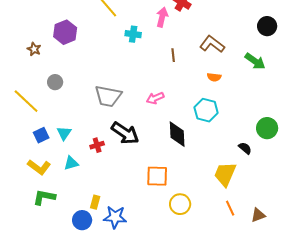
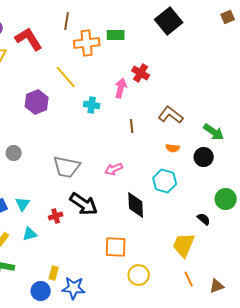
black circle: (267, 26) -> (204, 157), moved
purple hexagon: (65, 32) -> (37, 102), moved

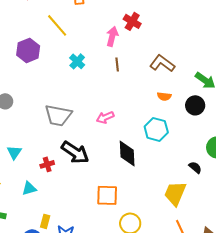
cyan cross: (92, 105) -> (77, 61), moved, turned 35
brown line: (132, 126) -> (117, 64), moved
cyan triangle: (30, 234) -> (29, 188), moved

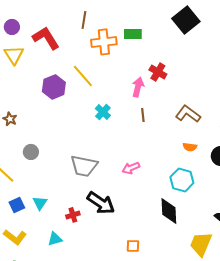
purple hexagon: (28, 50) -> (54, 87), moved
black diamond: (127, 153) -> (169, 211), moved
orange square: (107, 195) -> (133, 246), size x0.6

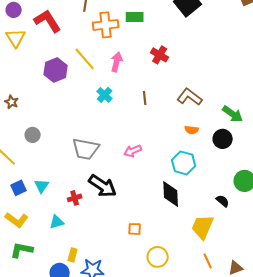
pink arrow: (138, 87) -> (117, 62), moved

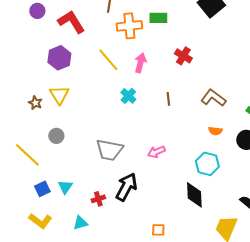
yellow triangle: (16, 38) -> (59, 95), moved
purple hexagon: (56, 70) -> (59, 58), moved
black arrow: (103, 186) -> (126, 187), turned -96

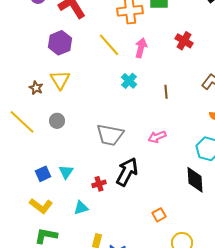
brown line: (168, 99) -> (166, 92), moved
yellow line: (27, 155) -> (22, 122), moved
orange square: (158, 230) -> (159, 215), turned -32

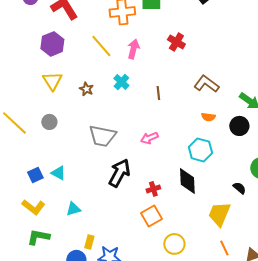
brown star: (36, 88) -> (86, 89), moved
cyan triangle: (66, 172) -> (58, 173), turned -35
red cross: (99, 184) -> (153, 189), moved
orange square: (159, 215) -> (151, 216), size x1.5

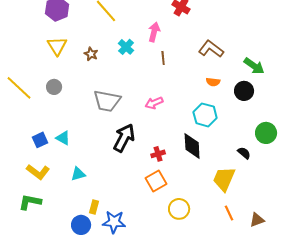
pink arrow: (133, 49) -> (154, 32), moved
green L-shape: (38, 237) -> (30, 202), moved

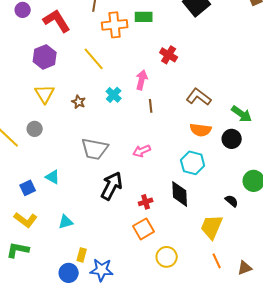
orange semicircle: (213, 82) -> (201, 130), size x1.5
gray circle: (54, 87) -> (35, 129), moved
cyan triangle: (63, 138) -> (53, 177), moved

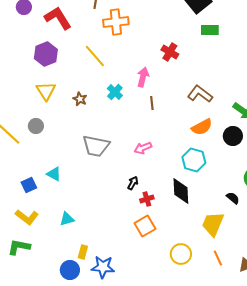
green rectangle: (144, 17) -> (210, 30), moved
orange semicircle: (201, 130) -> (202, 127), turned -35
black arrow: (112, 186) -> (133, 183), moved, size x0.5
yellow circle: (167, 257) -> (181, 254), moved

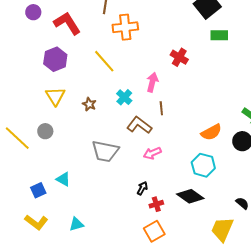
brown L-shape: (200, 94) -> (139, 125), moved
black diamond: (181, 191) -> (190, 196), turned -52

